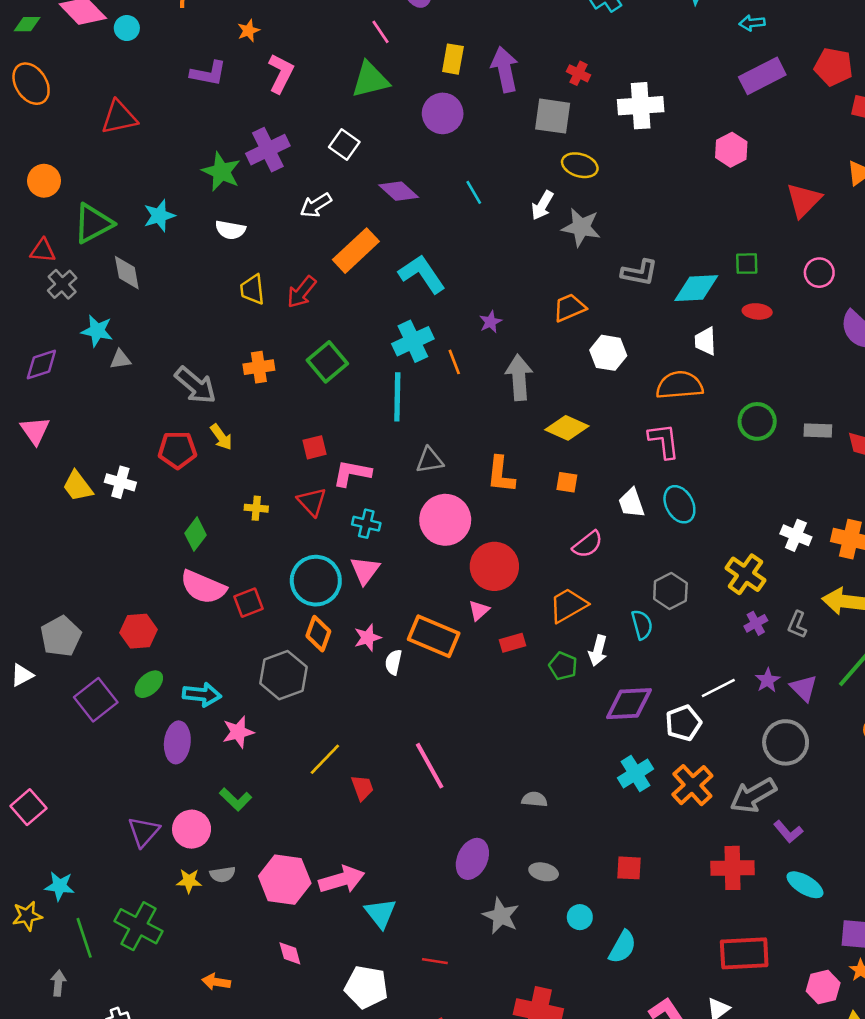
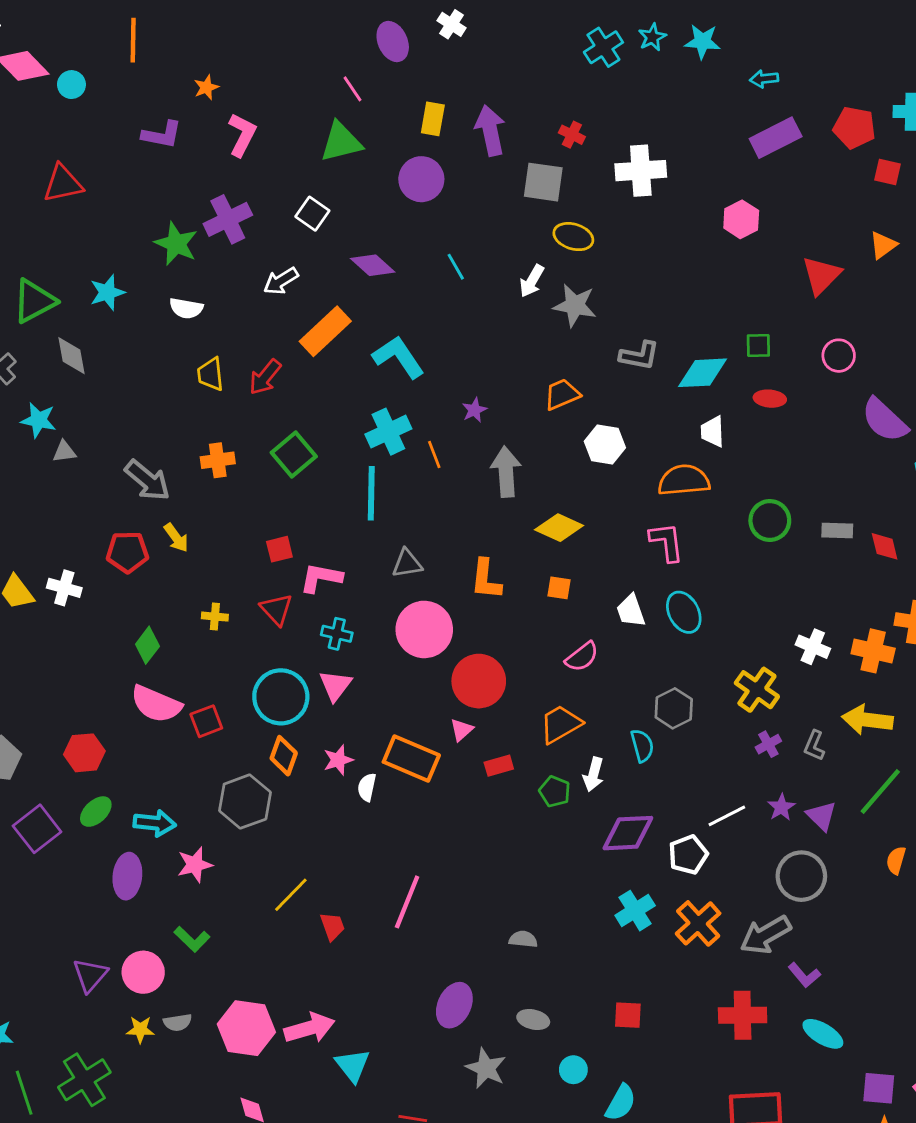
pink line: (430, 766) -> (407, 902), turned 51
green cross: (138, 926) -> (84, 1080), turned 30

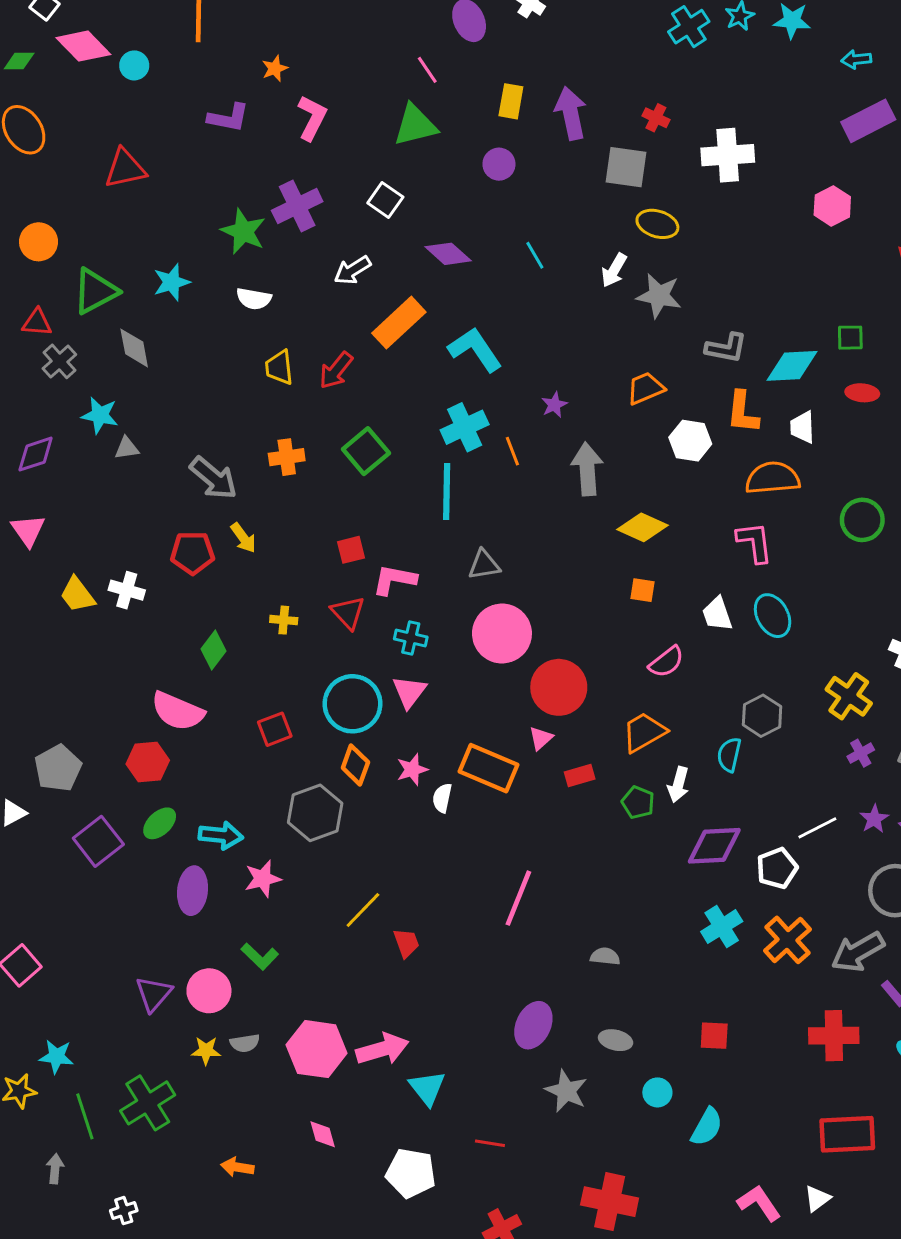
purple circle: (421, 179) -> (499, 164), size x0.7
orange L-shape: (486, 579) -> (743, 412), moved
pink semicircle: (156, 704) -> (178, 711), moved
cyan semicircle: (642, 746) -> (729, 755), turned -152
pink line: (407, 902) -> (518, 898), moved

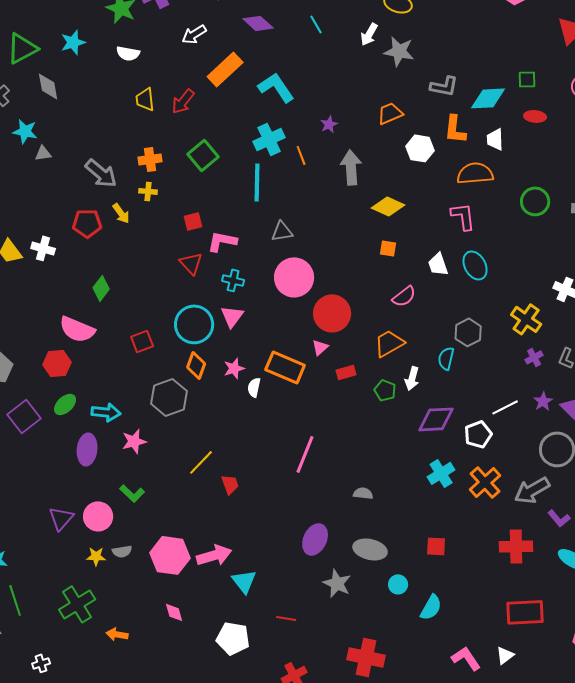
yellow cross: (284, 620) -> (148, 191), moved
gray ellipse: (616, 1040) -> (370, 549), size x1.5
green cross: (148, 1103) -> (77, 604), moved

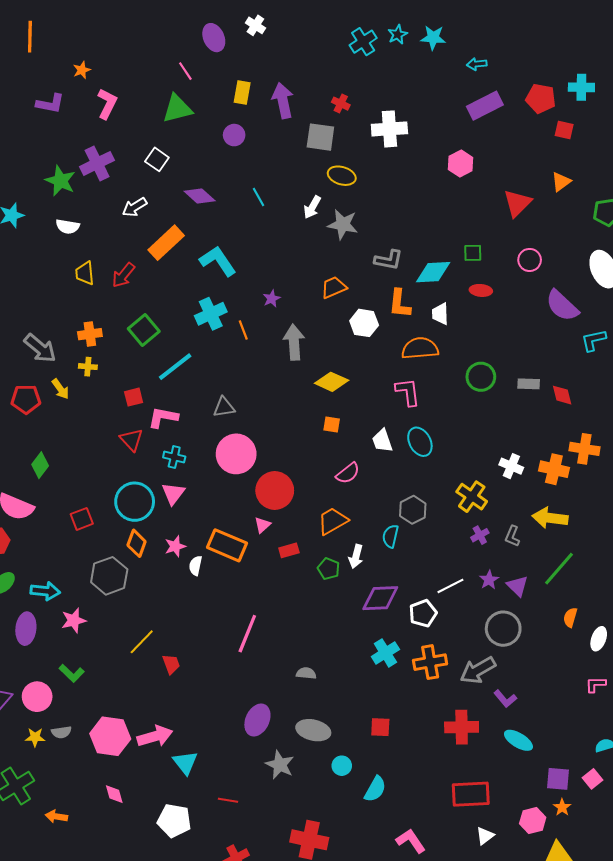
cyan line: (257, 182) -> (175, 367), moved, turned 51
orange cross: (485, 482) -> (430, 662), turned 32
white triangle: (505, 655) -> (485, 836), moved

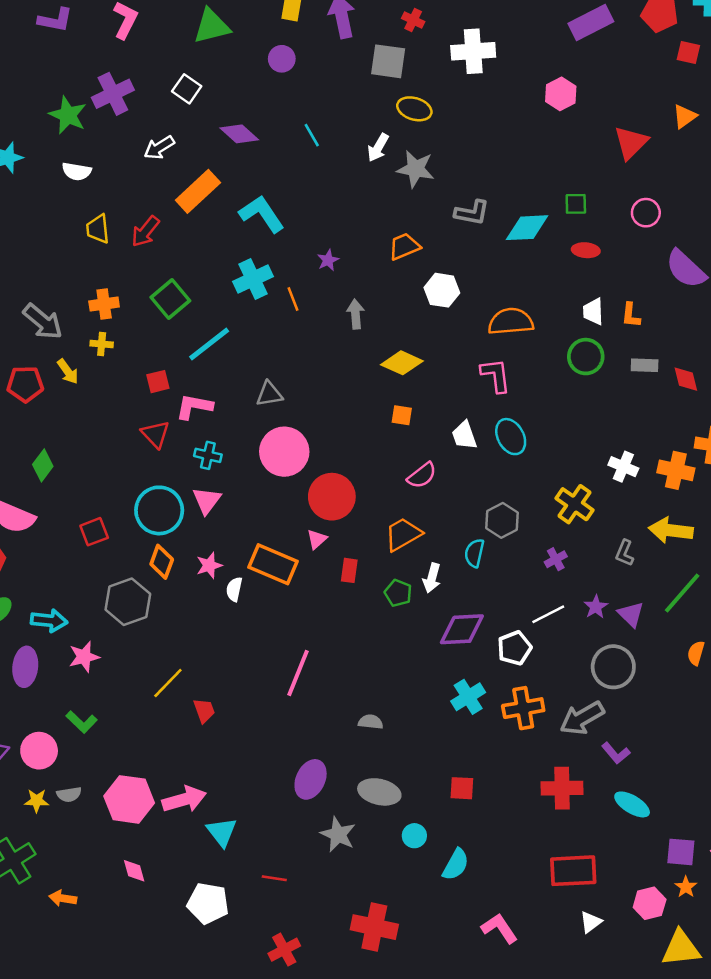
orange L-shape: (400, 304) -> (631, 315), moved, size x0.7
white trapezoid: (440, 314) -> (593, 311), moved
gray arrow: (294, 342) -> (356, 314), size x0.7
purple cross: (480, 535) -> (556, 559), moved
red rectangle: (289, 550) -> (349, 570), turned -66

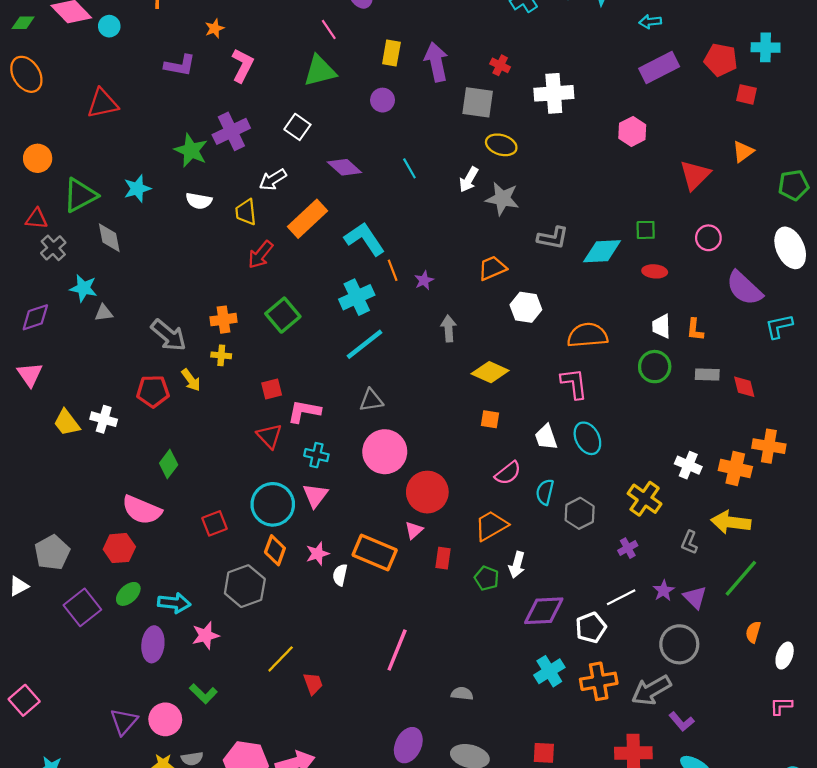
yellow trapezoid: (98, 229) -> (246, 212), moved
orange line: (293, 299) -> (393, 270), moved
cyan line: (209, 344) -> (365, 344), moved
cyan semicircle: (474, 553) -> (545, 492), moved

